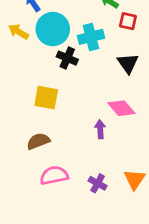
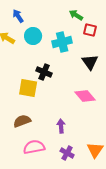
cyan circle: (53, 29) -> (33, 36), size x0.7
black cross: (67, 58) -> (44, 72), moved
purple arrow: (100, 129) -> (61, 126), moved

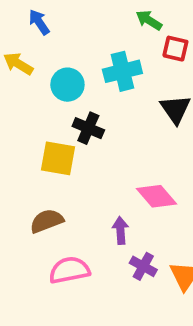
cyan circle: (33, 36) -> (67, 85), moved
pink diamond: (85, 96) -> (156, 196), moved
purple cross: (67, 153) -> (143, 266), moved

